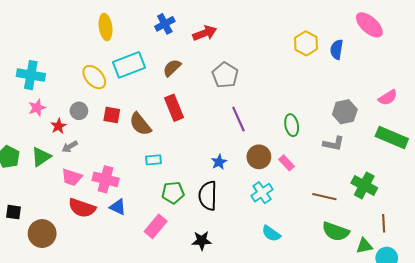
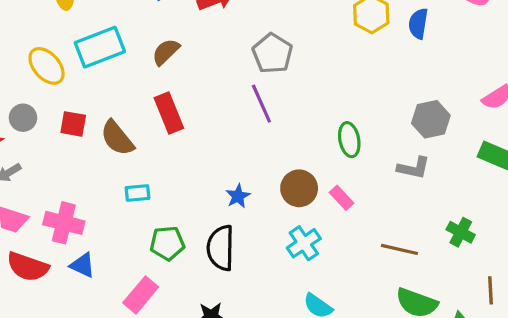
gray pentagon: (225, 75) -> (272, 53), moved
purple line: (238, 119) -> (261, 104), moved
green cross: (364, 185) -> (461, 232), size x0.7

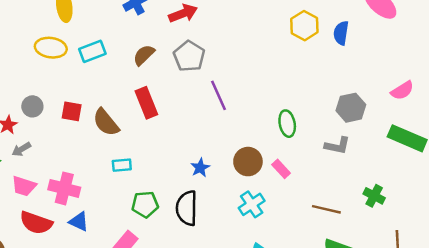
cyan rectangle: (100, 47) -> (92, 51), size x0.7
gray pentagon: (272, 53) -> (189, 56), moved
yellow ellipse: (47, 66) -> (51, 48), moved, turned -40

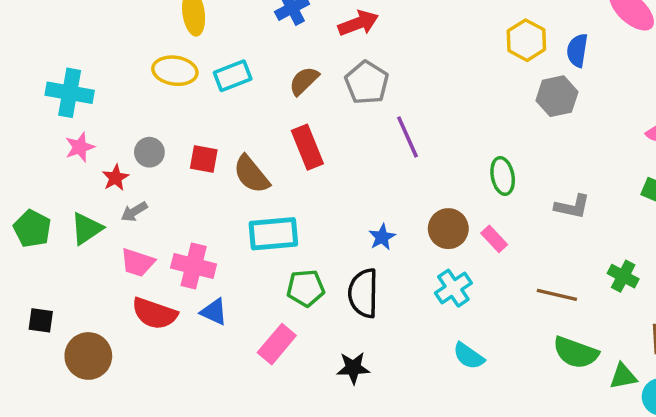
gray hexagon: (351, 108) -> (557, 96), moved
cyan rectangle: (122, 165) -> (273, 234), size x1.8

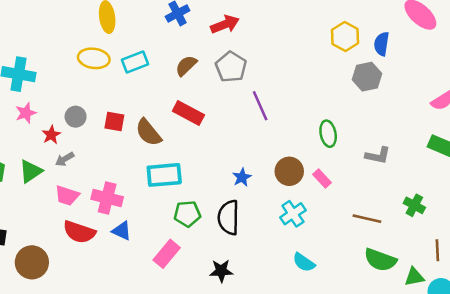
red rectangle: (307, 147) -> (188, 113), turned -40

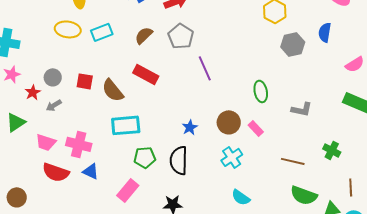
blue semicircle: (382, 44) -> (325, 32), moved
gray arrow: (65, 159) -> (54, 105), moved
brown circle: (32, 262) -> (17, 197), size x0.7

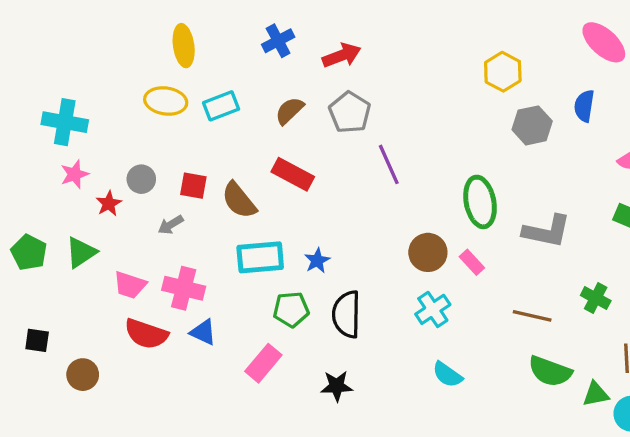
green ellipse: (261, 91) -> (480, 202), size x1.4
gray arrow: (54, 105) -> (171, 225), moved
gray L-shape: (302, 109) -> (547, 231), size x1.4
blue star: (190, 127) -> (317, 261), moved

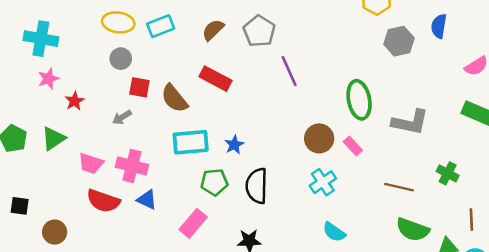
gray circle: (141, 179) -> (121, 59), moved

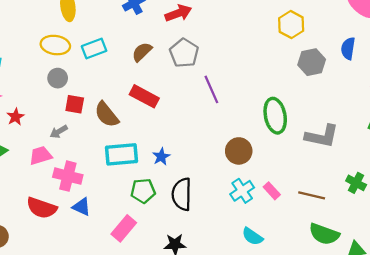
pink rectangle: (353, 146) -> (272, 191), moved
pink trapezoid: (91, 163) -> (41, 156), moved, turned 145

